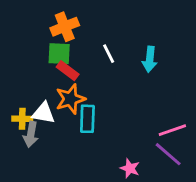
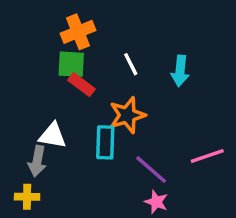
orange star: (70, 99) -> (127, 115), moved
yellow cross: (22, 119) -> (27, 197), moved
purple line: (168, 154) -> (151, 170), moved

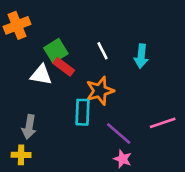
orange cross: (78, 32) -> (17, 25), moved
green square: (71, 64) -> (56, 51), turned -35
white triangle: (53, 136) -> (41, 75), moved

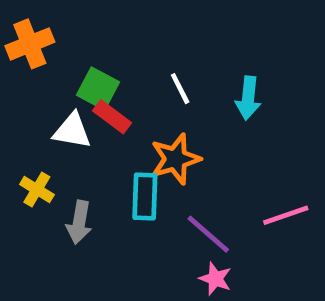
green square: (56, 51) -> (98, 89), turned -30
gray arrow: (29, 127) -> (79, 222), moved
yellow cross: (21, 155) -> (37, 189), moved, turned 30

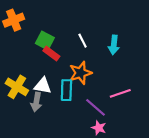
white triangle: (72, 131) -> (43, 86), moved
yellow cross: (37, 189) -> (17, 87), size x1.5
pink line: (286, 215) -> (120, 93), moved

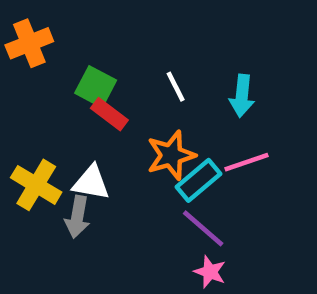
cyan rectangle: (66, 90) -> (199, 180), moved, turned 48
pink line: (120, 93) -> (247, 162), moved

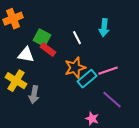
cyan arrow: (242, 96) -> (104, 28), moved
white triangle: (91, 183) -> (26, 55), moved
purple line: (203, 228) -> (112, 100), moved

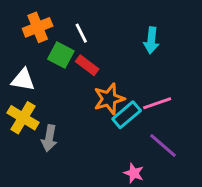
orange cross: (13, 19) -> (38, 27), moved
white line: (77, 38) -> (81, 33), moved
red rectangle: (48, 50) -> (87, 65), moved
white triangle: (26, 55) -> (23, 80), moved

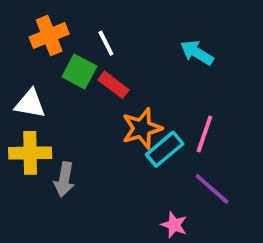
cyan arrow: (151, 40) -> (197, 53), turned 115
pink line: (157, 103) -> (204, 134), turned -52
yellow cross: (23, 118) -> (30, 153), turned -32

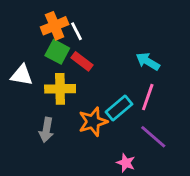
orange cross: (49, 36) -> (55, 26), moved
cyan arrow: (197, 53) -> (148, 61), moved
orange star: (142, 128) -> (93, 122), moved
yellow cross: (30, 153) -> (60, 89), moved

